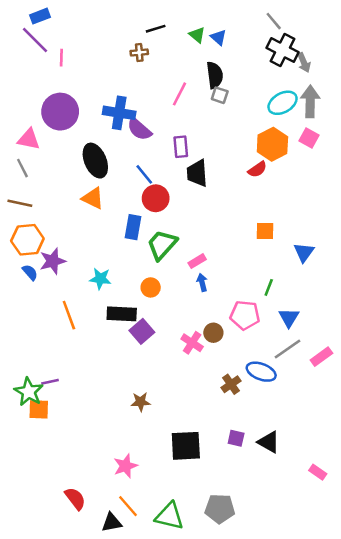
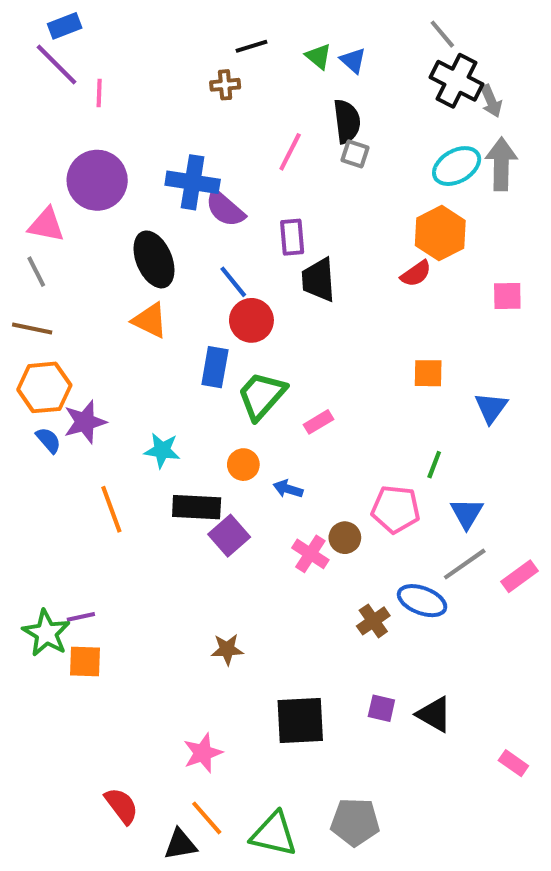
pink square: (309, 138) -> (507, 296), moved, turned -30
blue arrow: (202, 282) -> (288, 489), moved, turned -60
orange square: (39, 409) -> (85, 662), moved

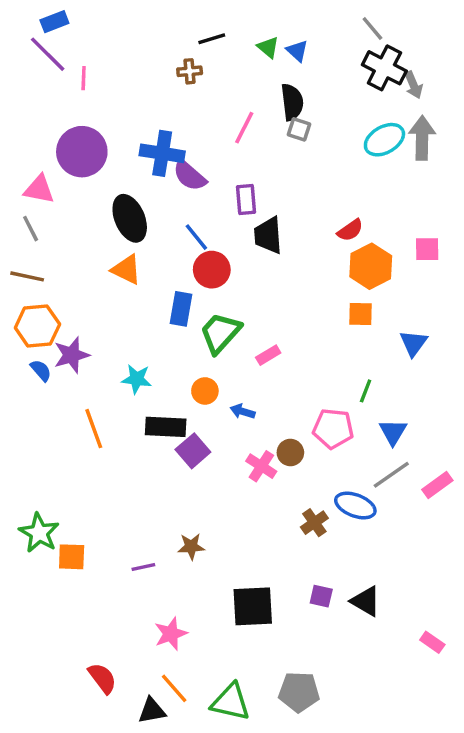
orange hexagon: (440, 233) -> (371, 266), moved
purple line: (81, 617) -> (143, 567), moved

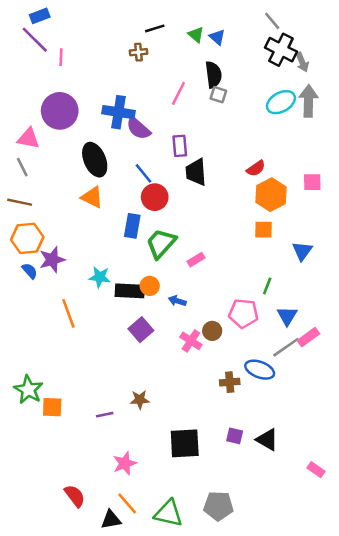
black rectangle: (166, 427) -> (130, 291), moved
pink rectangle: (437, 485) -> (308, 337), moved
brown cross: (314, 523) -> (230, 382), turned 30

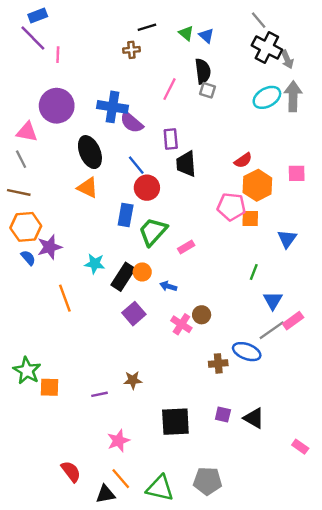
black rectangle: (130, 291) -> (123, 277), turned -60
pink pentagon: (243, 313) -> (231, 207), moved

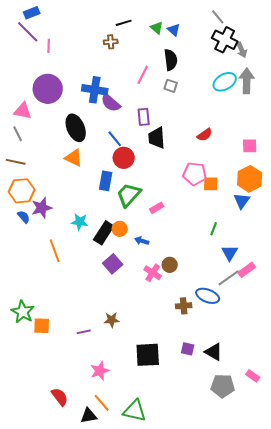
gray square: (208, 90) -> (171, 86), moved
orange hexagon: (257, 185) -> (250, 179), moved
gray pentagon: (208, 481) -> (223, 386), moved

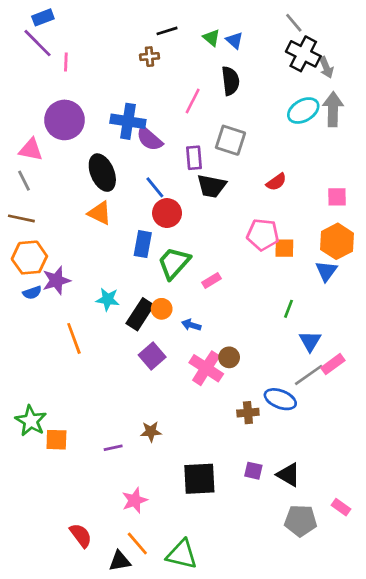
gray square: (171, 86) -> (230, 140), moved, size x1.6
black trapezoid: (157, 138) -> (212, 186), turned -75
blue semicircle: (24, 217) -> (32, 293), turned 112
pink cross: (153, 273) -> (206, 368), size x1.4

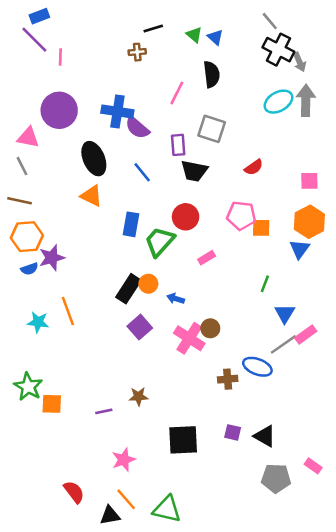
red circle: (167, 213) -> (186, 217), moved
pink rectangle: (212, 280) -> (207, 258), moved
cyan star: (108, 299) -> (38, 322), moved

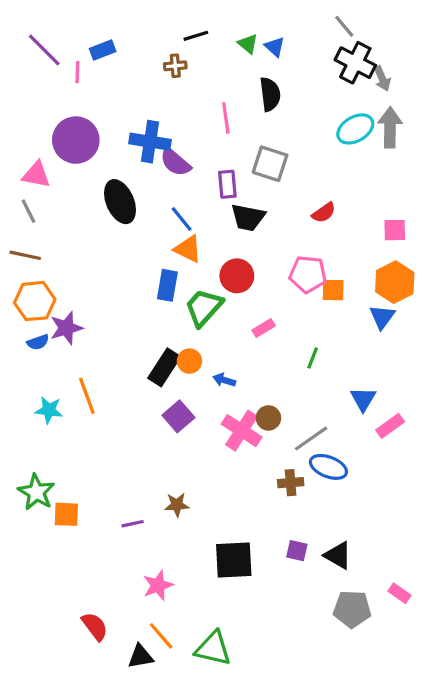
blue rectangle: (39, 16) -> (103, 50), moved
pink line: (177, 93) -> (226, 118), turned -35
orange triangle: (91, 196) -> (188, 249), moved
green line: (265, 284) -> (313, 358), moved
gray line: (283, 344) -> (311, 438), moved

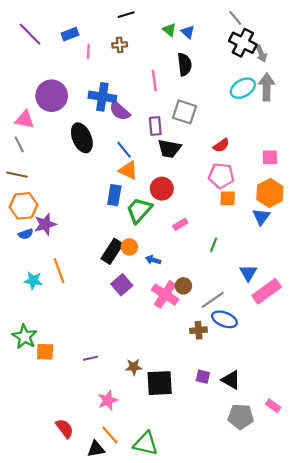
black line: (196, 36) -> (126, 15), moved
pink line: (77, 72) -> (88, 51), moved
pink pentagon: (308, 274) -> (221, 176), moved
pink rectangle: (390, 426) -> (267, 291), size x1.5
brown star: (177, 505) -> (134, 367), moved

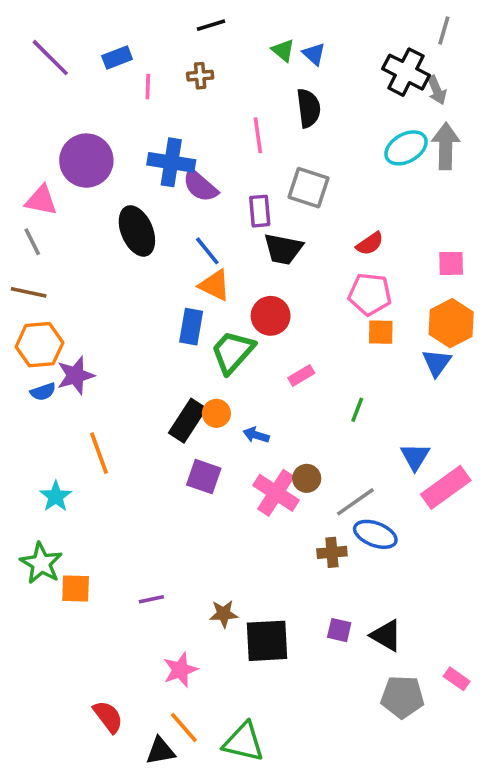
gray line: (235, 18) -> (444, 31), moved, turned 56
cyan star: (33, 280) -> (56, 496), moved, turned 30
purple square: (122, 285) -> (204, 477), turned -30

